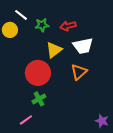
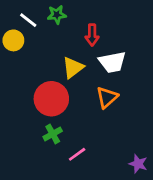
green star: (42, 25) -> (57, 15), moved
red arrow: (68, 26) -> (92, 35), turned -77
pink line: (26, 120) -> (77, 154), moved

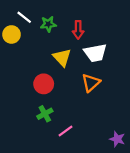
green star: (57, 15) -> (48, 24), moved
yellow triangle: (73, 68) -> (62, 57), turned -36
red circle: (51, 99) -> (44, 84), size x0.7

